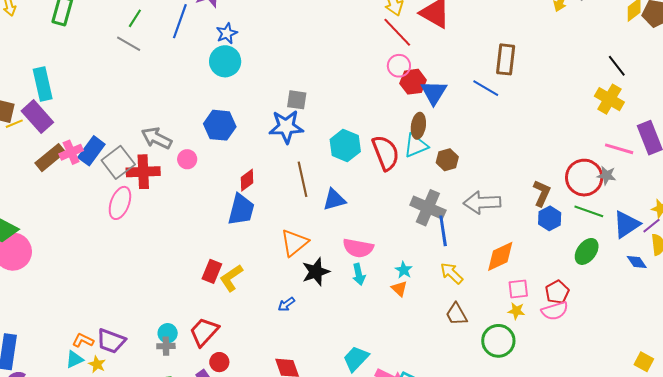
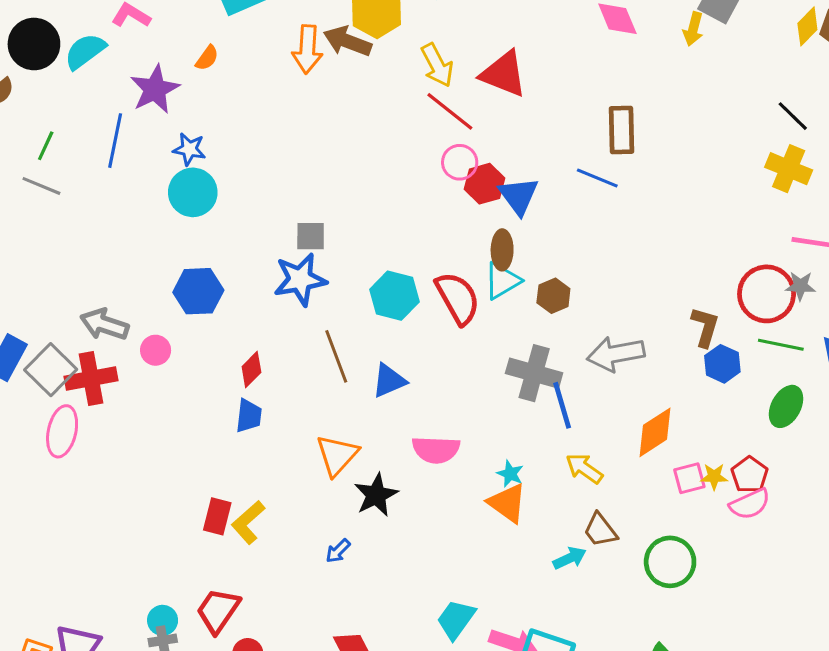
blue star: (227, 33) -> (189, 149), turned -30
blue trapezoid: (241, 210) -> (249, 416), size x0.7
cyan arrow: (359, 274) -> (570, 558), moved, turned -95
orange triangle: (399, 289) -> (507, 503), size x1.6
yellow star: (516, 311) -> (714, 477), moved

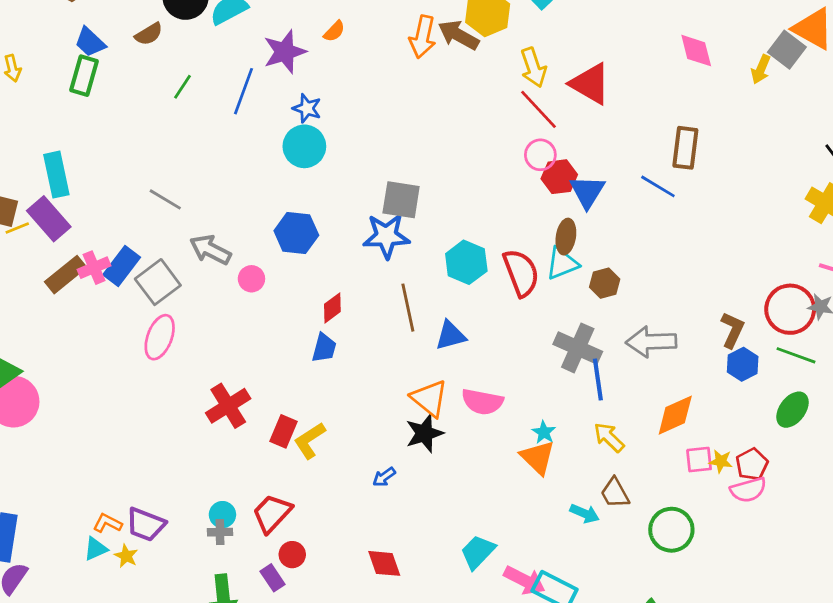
gray line: (41, 186) -> (165, 199), moved
gray square: (311, 236) -> (401, 200), size x1.4
red cross: (91, 379) -> (228, 406), moved, turned -30
orange triangle: (337, 455) -> (429, 398), moved, turned -42
cyan arrow: (570, 558) -> (585, 513), turned 40

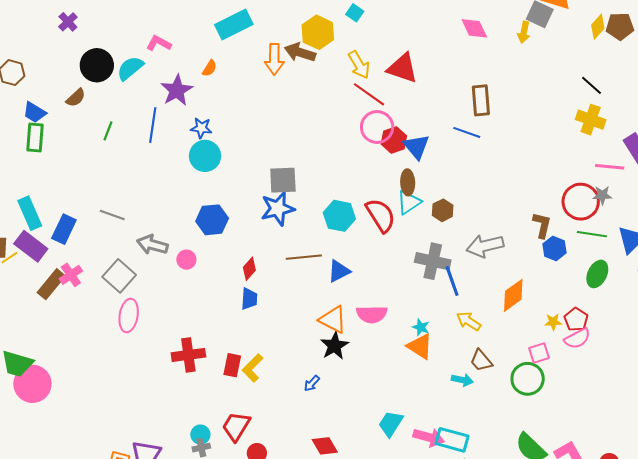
pink circle: (540, 155) -> (377, 127), size x1.4
blue rectangle: (122, 266) -> (64, 229), moved
brown line: (408, 308) -> (304, 257), turned -72
red cross: (228, 406) -> (188, 355), turned 36
pink square: (699, 460) -> (539, 353), moved

